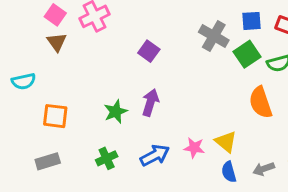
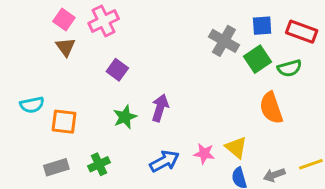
purple square: (149, 51) -> (117, 70), moved
cyan semicircle: (24, 81) -> (32, 105), moved
green cross: (107, 158) -> (99, 164), moved

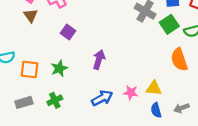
green star: (125, 117) -> (59, 68), moved
yellow triangle: (236, 147) -> (154, 88), turned -35

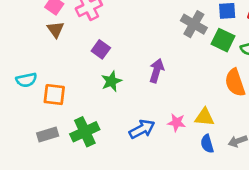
green square: (169, 24) -> (223, 40), turned -30
purple arrow: (99, 60) -> (157, 71), moved
green star: (59, 68) -> (111, 81), moved
green cross: (55, 100) -> (85, 132), size x1.5

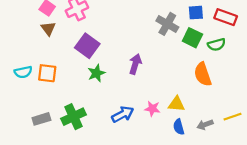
purple square: (101, 49) -> (87, 46), size x1.5
orange square: (54, 95) -> (47, 73), moved

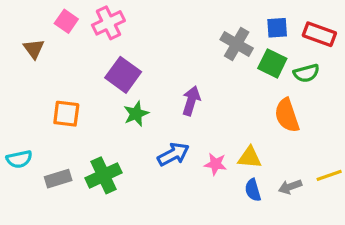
brown triangle: (48, 29) -> (34, 49), moved
cyan semicircle: (23, 72) -> (19, 159), moved
blue arrow: (123, 114) -> (173, 154), moved

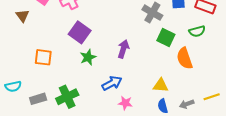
green square: (272, 63) -> (166, 38), moved
pink star: (216, 164) -> (125, 103), moved

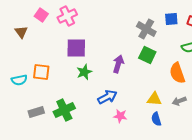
purple square: (80, 32) -> (76, 48), turned -35
green square: (166, 38) -> (147, 55), moved
cyan semicircle: (13, 86) -> (19, 80), moved
gray arrow: (187, 104) -> (179, 101), moved

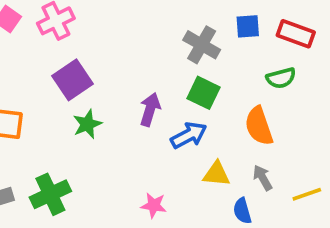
purple square: (76, 48) -> (73, 80), turned -35
blue arrow: (107, 97) -> (189, 135), moved
gray arrow: (179, 101) -> (263, 178), turned 80
blue semicircle: (156, 119) -> (242, 211), moved

